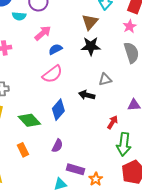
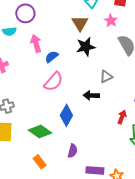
pink star: (130, 26) -> (111, 21), moved
pink arrow: (43, 33) -> (36, 43), turned -54

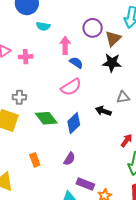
purple circle: (25, 13) -> (93, 28), moved
blue semicircle: (52, 57) -> (76, 63), turned 56
green diamond: (40, 132) -> (46, 118), moved

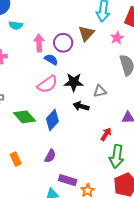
purple circle: (93, 28) -> (63, 43), moved
black star: (112, 63) -> (74, 82), moved

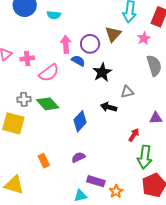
cyan semicircle: (16, 25) -> (54, 15), moved
black star: (74, 82) -> (102, 72), moved, turned -30
pink semicircle: (47, 84) -> (49, 73), moved
green diamond: (24, 117) -> (48, 104), moved
purple semicircle: (50, 156) -> (78, 157), turned -144

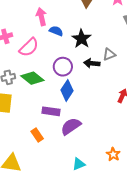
purple circle: (90, 44) -> (63, 67), moved
black arrow: (109, 107) -> (92, 63), moved
purple semicircle: (78, 157) -> (71, 126), size x1.5
purple rectangle: (96, 181) -> (51, 111), moved

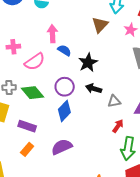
gray triangle: (109, 54) -> (114, 101), moved
purple rectangle: (51, 111) -> (27, 126), moved
orange rectangle: (37, 135) -> (27, 149), turned 64

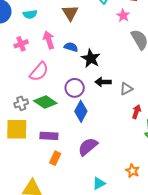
brown triangle: (100, 25) -> (70, 13), moved
pink cross: (13, 47) -> (21, 44), moved
blue semicircle: (64, 50) -> (71, 47), moved

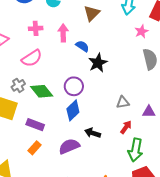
pink semicircle: (39, 72) -> (32, 58), moved
black arrow: (103, 82) -> (93, 133), moved
gray cross: (21, 103) -> (18, 85), turned -32

